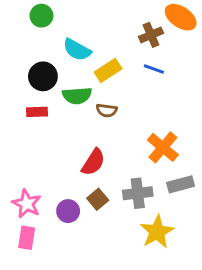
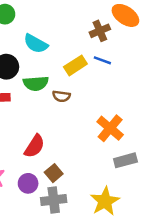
yellow rectangle: (108, 70) -> (75, 65), moved
red semicircle: (93, 162) -> (34, 146), moved
gray cross: (138, 193) -> (54, 200), moved

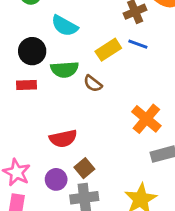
brown semicircle: (61, 96) -> (93, 84), turned 30
red semicircle: (34, 146) -> (63, 139), turned 45

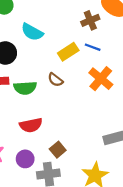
green semicircle: (65, 69) -> (25, 88), moved
orange cross: (146, 119) -> (101, 79), moved
brown square: (84, 168) -> (58, 150), moved

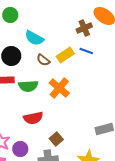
orange cross: (101, 79) -> (59, 88), moved
brown semicircle: (55, 80) -> (43, 60), moved
purple circle: (25, 159) -> (20, 149), moved

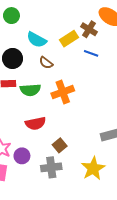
brown cross: (84, 28) -> (89, 29), turned -35
yellow rectangle: (65, 55) -> (69, 39), moved
orange cross: (59, 88) -> (63, 92), turned 30

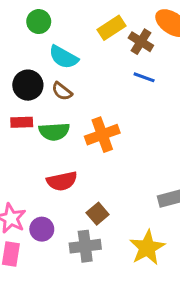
green circle: (11, 16) -> (39, 22), moved
yellow rectangle: (69, 39) -> (112, 28), moved
brown semicircle: (46, 63) -> (62, 91), moved

